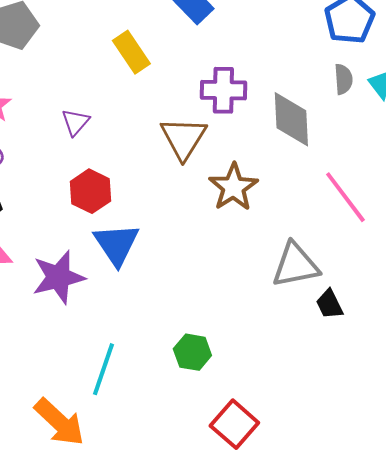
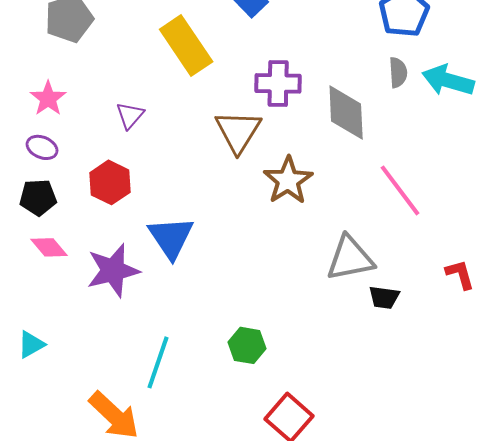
yellow rectangle: (131, 52) -> (186, 45), size x1.4
red hexagon: (90, 191) -> (110, 182), moved
black trapezoid: (329, 304) -> (384, 297), turned -56

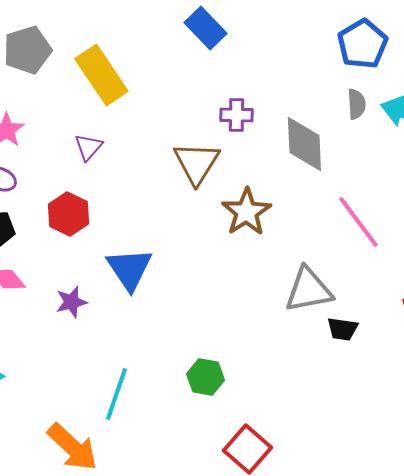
yellow rectangle: (186, 45) -> (101, 75), moved
purple cross: (278, 83) -> (236, 115), size x0.7
purple star: (113, 270) -> (71, 302), size x0.6

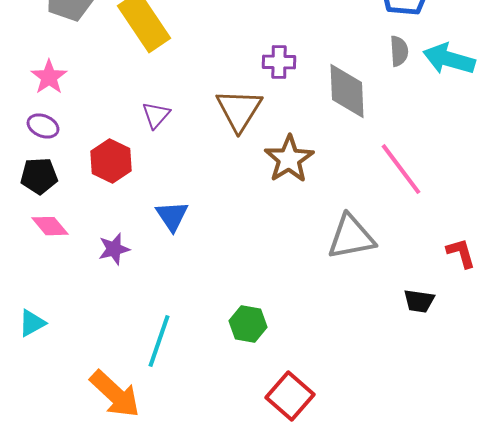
purple triangle: (88, 147) -> (156, 115), moved
blue triangle: (129, 269) -> (172, 216), size x0.7
black trapezoid: (342, 329) -> (419, 301), moved

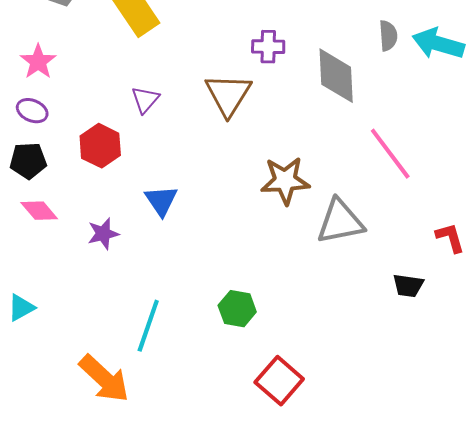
brown star: (289, 159) -> (285, 181), moved, turned 30

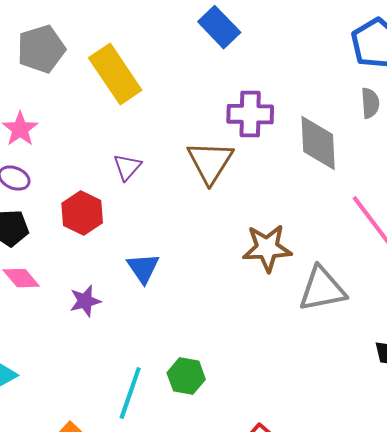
purple cross: (268, 47) -> (250, 114), size x1.4
green hexagon: (237, 309) -> (186, 376), moved

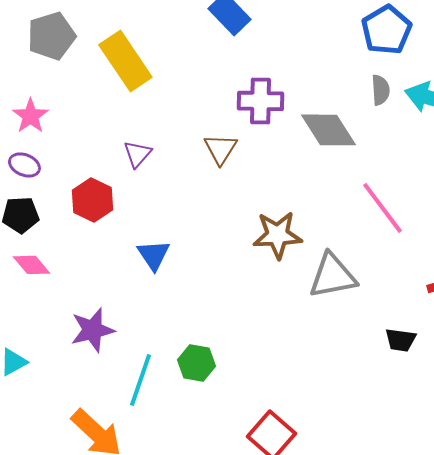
gray diamond: (318, 143) -> (328, 130), turned -30
brown triangle: (210, 162) -> (220, 149), size x0.7
purple star: (85, 301) -> (92, 330), moved, size x1.4

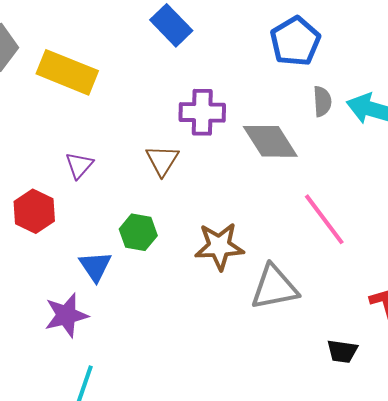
blue pentagon: (386, 30) -> (295, 41), moved
yellow rectangle: (125, 61) -> (67, 72), turned -34
purple star: (92, 330) -> (66, 315), moved
green hexagon: (196, 363) -> (138, 232), moved

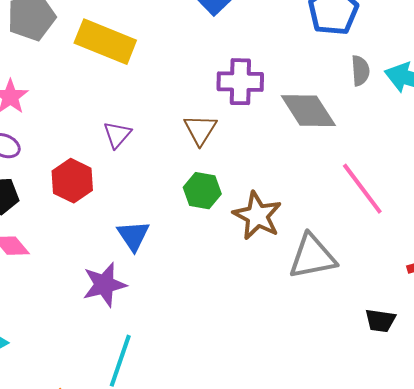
green hexagon: (138, 232) -> (202, 191), moved
brown star: (219, 246) -> (257, 216), turned 30

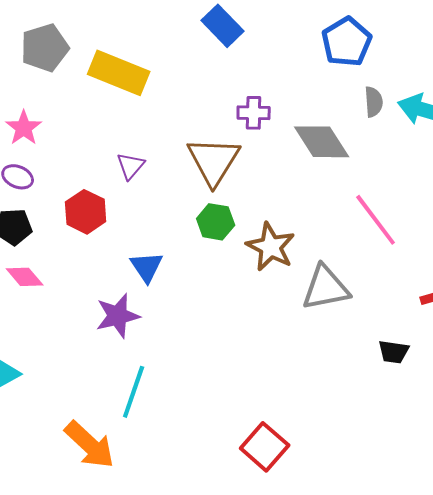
purple cross: (240, 82) -> (254, 113), size x0.7
brown triangle: (200, 130) -> (214, 161), size x1.6

